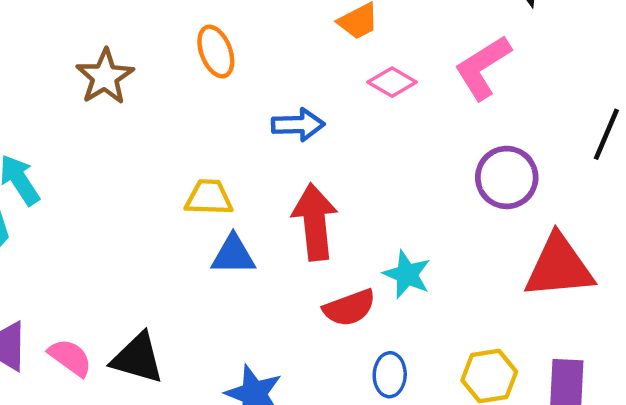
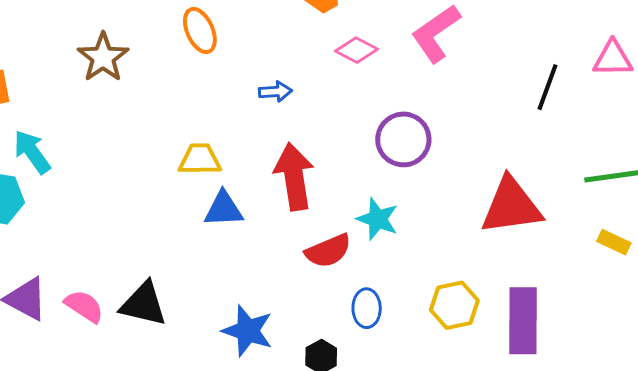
blue arrow: (298, 125) -> (275, 92), size x0.7
purple circle: (507, 177) -> (403, 139), moved

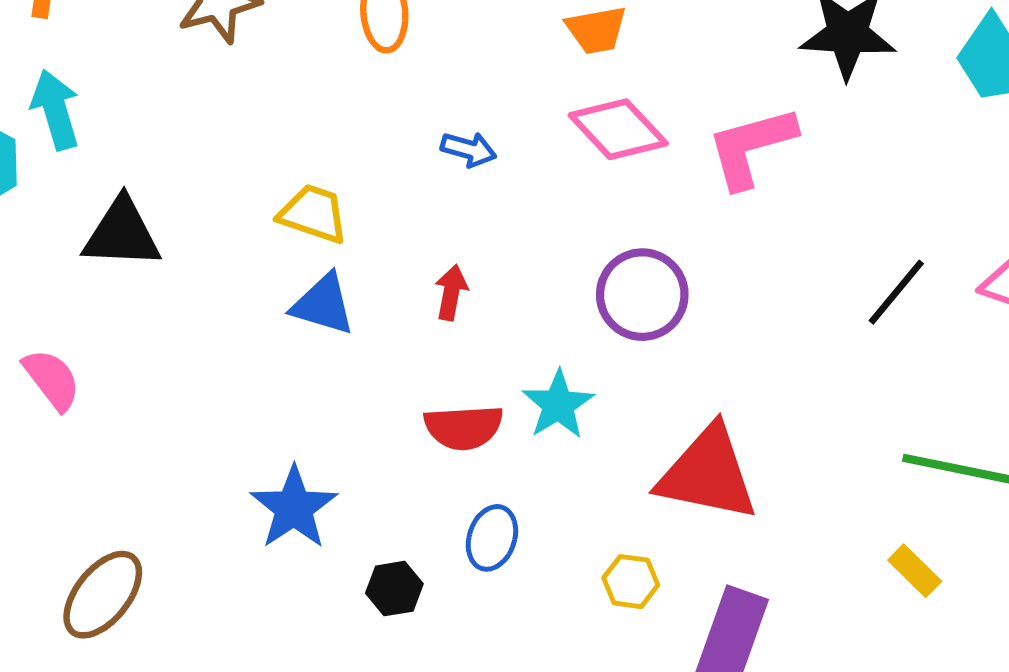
pink diamond: (356, 50) -> (618, 129), size x1.4
red arrow: (294, 177) -> (451, 293), size x0.5
red triangle: (511, 206) -> (708, 474), moved
black triangle: (144, 304) -> (122, 233), moved, turned -30
yellow hexagon: (454, 305) -> (631, 582), size x0.7

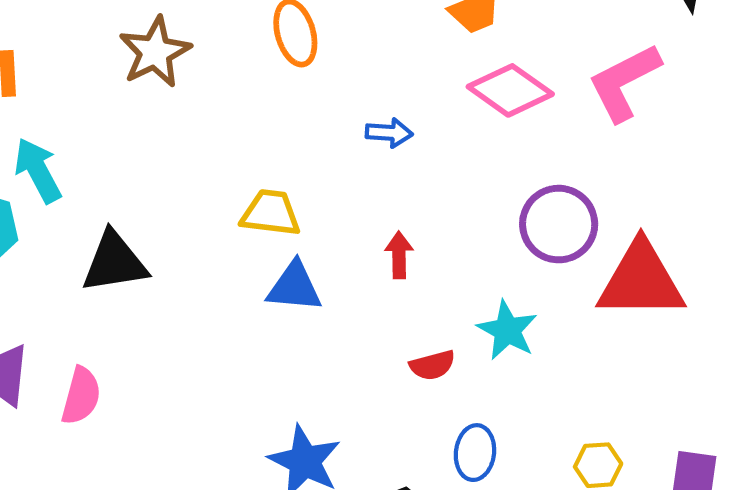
pink semicircle: (52, 379) -> (81, 396), turned 64
red semicircle: (464, 427) -> (432, 365), size x0.7
red triangle: (708, 474) -> (641, 280), moved

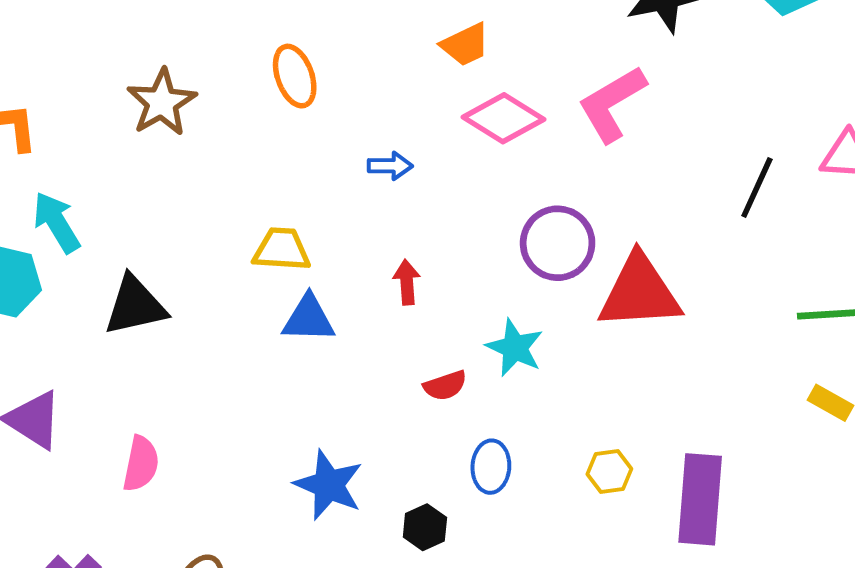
pink semicircle: (81, 396) -> (141, 464), moved

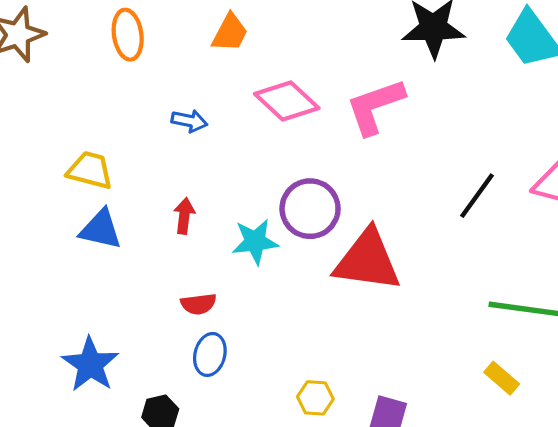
orange trapezoid: (465, 45) -> (230, 33), moved, turned -48
cyan star: (515, 348) -> (255, 242), moved, turned 30
blue ellipse: (491, 467) -> (210, 354), moved

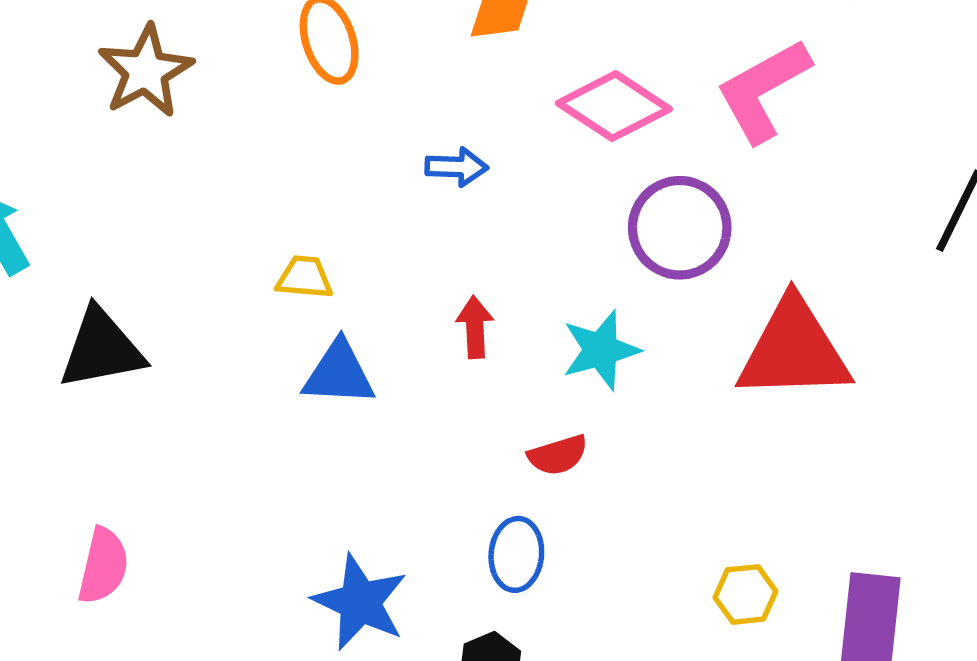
yellow trapezoid: (90, 170) -> (304, 277), size x0.7
purple circle: (310, 209) -> (680, 228), moved
red semicircle: (198, 304) -> (558, 455), moved
blue ellipse: (210, 354) -> (516, 554), moved

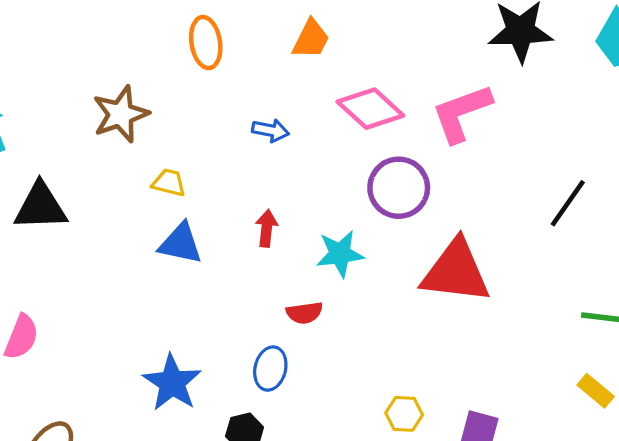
brown star: (146, 71) -> (121, 114), moved

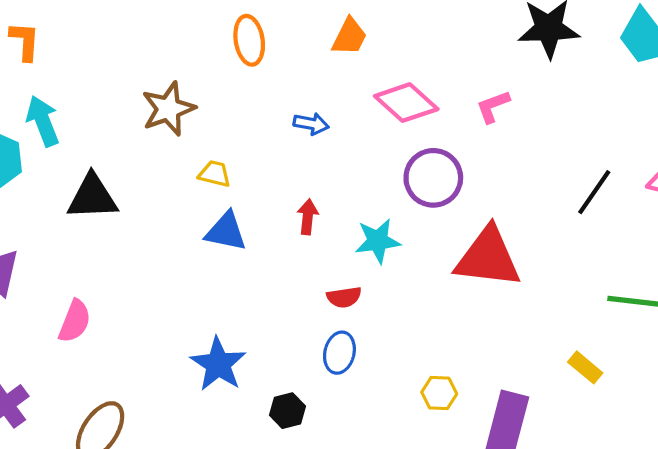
pink L-shape: (462, 113) -> (493, 106), size x0.6
blue ellipse: (270, 369) -> (339, 353), moved
yellow rectangle: (596, 391) -> (585, 367), moved

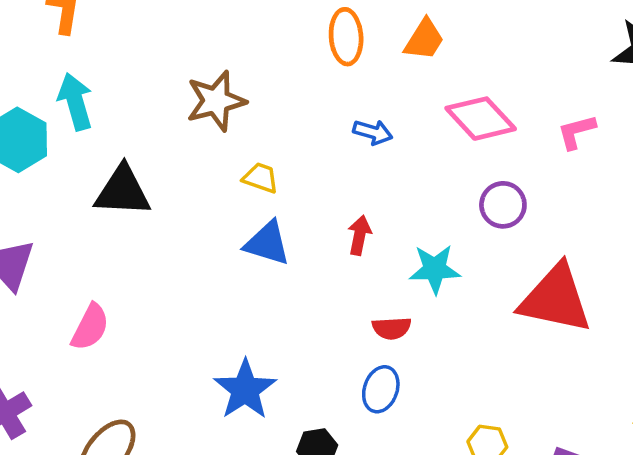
orange ellipse: (249, 40) -> (346, 37), moved
purple circle: (433, 178) -> (503, 205), size x0.7

